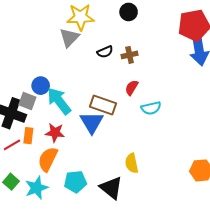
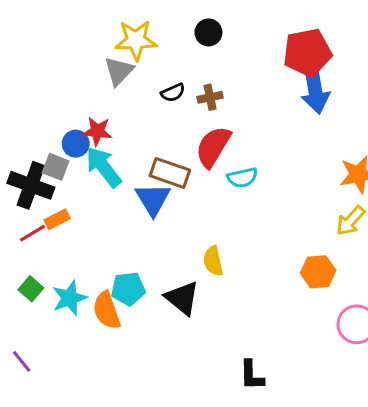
red semicircle: (132, 88) -> (213, 147), size x1.8
red star: (55, 133) -> (97, 131), moved
orange rectangle: (28, 136) -> (57, 219), turned 56
orange semicircle: (48, 159) -> (107, 310), moved, turned -45

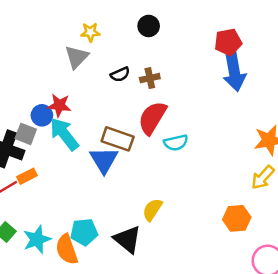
yellow star: (136, 40) -> (90, 32), size x0.6
red pentagon: (307, 53) -> (228, 42), size x0.7
yellow semicircle: (213, 261) -> (152, 210), turned 45

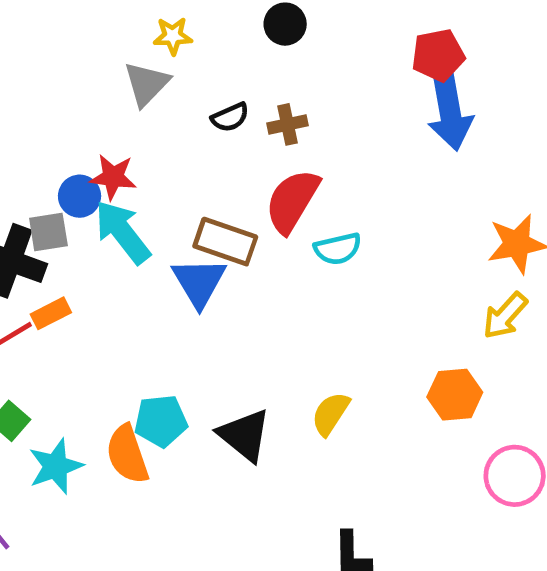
gray square: (26, 134) -> (48, 232), turned -30
yellow semicircle: (152, 210) -> (331, 414), moved
cyan star: (37, 239) -> (56, 466), moved

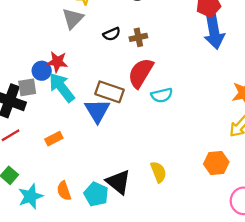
orange rectangle: (51, 313) -> (54, 139), moved
yellow semicircle: (331, 414) -> (158, 172), turned 125
cyan pentagon: (161, 421) -> (96, 194), moved, turned 30
orange semicircle: (127, 454) -> (64, 191), size x0.7

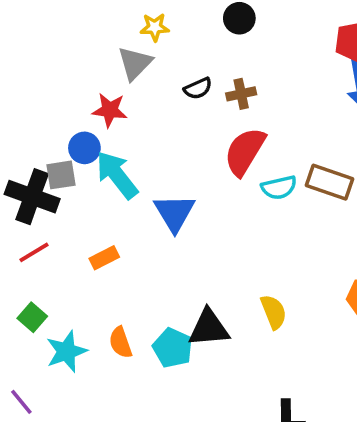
red star: (57, 62) -> (110, 110), moved
brown rectangle: (110, 92) -> (329, 182), moved
black triangle: (118, 182) -> (209, 328), turned -44

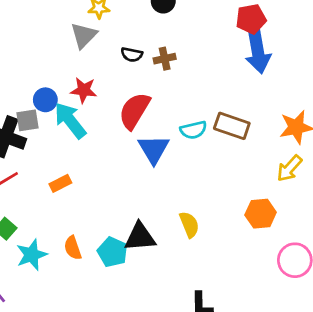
black semicircle: (198, 88) -> (132, 55), turned 35
red star: (110, 110) -> (84, 90), moved
red semicircle: (245, 152) -> (134, 111), moved
blue triangle: (175, 213) -> (154, 149), moved

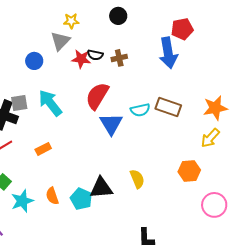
blue arrow: (258, 52) -> (168, 53), moved
red star: (84, 90) -> (81, 59), moved
blue circle: (45, 100) -> (34, 61), moved

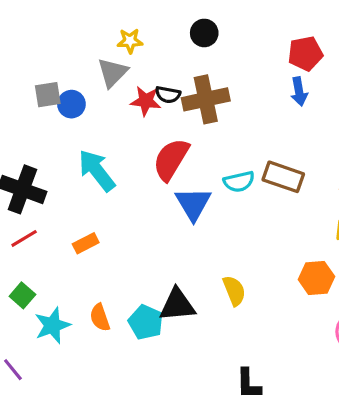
blue arrow: (168, 53) -> (299, 91), moved, size x0.6
brown cross: (119, 58) -> (206, 99), size x1.8
gray square: (19, 103) -> (48, 95), moved

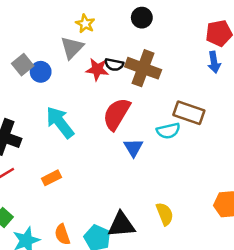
yellow star: (130, 41) -> (85, 24), turned 30
gray square: (48, 95) -> (23, 65), turned -30
brown cross: (206, 99) -> (143, 68), turned 32
brown rectangle: (283, 177) -> (189, 113), moved
blue triangle: (193, 204) -> (133, 148), size x0.7

